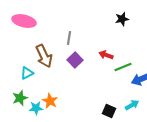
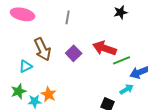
gray line: (69, 38) -> (68, 17), moved
red arrow: (106, 55) -> (105, 48), size x1.6
cyan arrow: (132, 105) -> (127, 89), moved

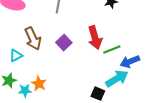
red arrow: (105, 48) -> (95, 38), turned -125
cyan arrow: (127, 89) -> (117, 79), size x1.6

